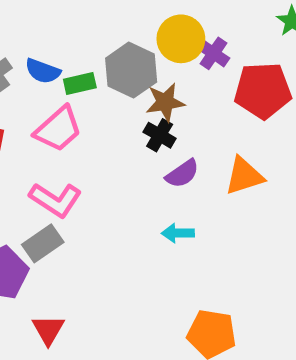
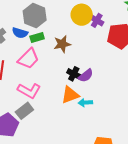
gray hexagon: (131, 70) -> (35, 16), moved
brown star: (165, 102) -> (62, 44), moved
black cross: (160, 135) -> (74, 74), moved
orange triangle: (244, 176) -> (70, 95), moved

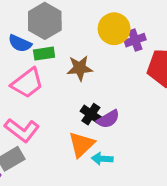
purple cross: (97, 20) -> (135, 40), turned 32
orange triangle: (70, 95) -> (81, 144), turned -30

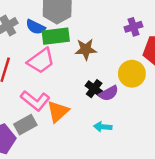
yellow circle: (114, 29) -> (132, 74), moved
green rectangle: (44, 54) -> (56, 36), size x1.5
orange triangle: (81, 144) -> (58, 111), moved

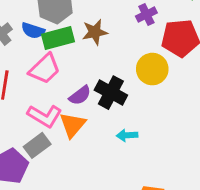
brown star: (86, 49) -> (95, 32), moved
black cross: (94, 89) -> (111, 93), size x1.5
purple semicircle: (109, 93) -> (80, 95), moved

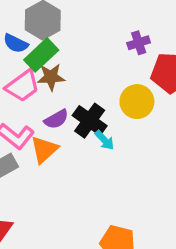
brown star: (95, 32) -> (51, 77), moved
green rectangle: (58, 38) -> (41, 55), turned -36
cyan arrow: (127, 135) -> (104, 140), moved, turned -138

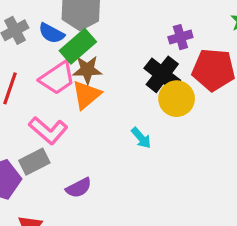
purple semicircle: (56, 119) -> (79, 188), moved
black cross: (90, 121) -> (162, 74), moved
orange triangle: (44, 149) -> (86, 95), moved

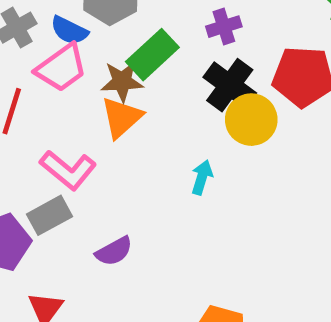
purple cross: (180, 37) -> (224, 27), moved
green rectangle: (78, 46) -> (152, 55), moved
pink trapezoid: (57, 78) -> (61, 68), moved
cyan arrow: (141, 138) -> (202, 177), turned -120

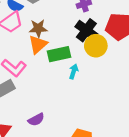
green rectangle: (152, 55) -> (59, 54), moved, turned 30
purple semicircle: (114, 251) -> (36, 120), moved

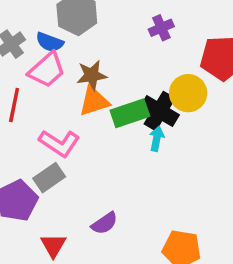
black cross: (86, 30) -> (160, 111), moved
orange triangle: (38, 44) -> (94, 101), turned 30

